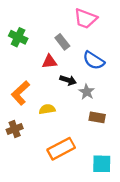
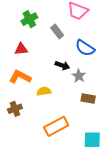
green cross: (18, 37) -> (29, 19), moved, turned 35
red triangle: (49, 62) -> (21, 49), moved
orange L-shape: (20, 93) -> (20, 77), turned 70

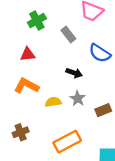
gray star: (79, 76) -> (78, 99), moved
brown rectangle: (88, 98) -> (103, 110), turned -32
brown cross: (15, 109) -> (21, 132), moved

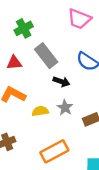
gray rectangle: (68, 34) -> (46, 56), moved, size x1.5

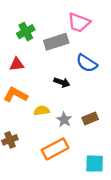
gray rectangle: (46, 56) -> (56, 42), moved, turned -70
gray star: (65, 108) -> (64, 120), moved

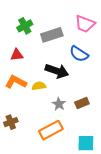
pink trapezoid: (79, 23) -> (85, 24), moved
black arrow: (62, 82) -> (57, 71), size x1.6
yellow semicircle: (42, 111) -> (39, 86), moved

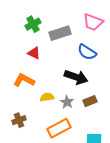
red triangle: (17, 55) -> (34, 53), moved, turned 32
black arrow: (57, 71) -> (76, 77), moved
yellow semicircle: (39, 86) -> (47, 97), moved

